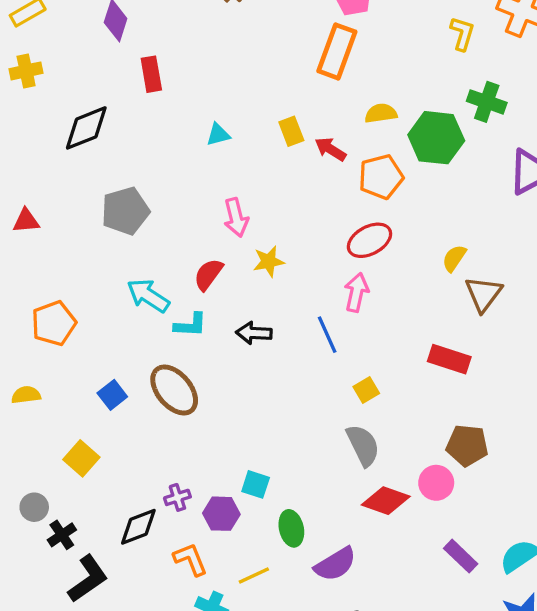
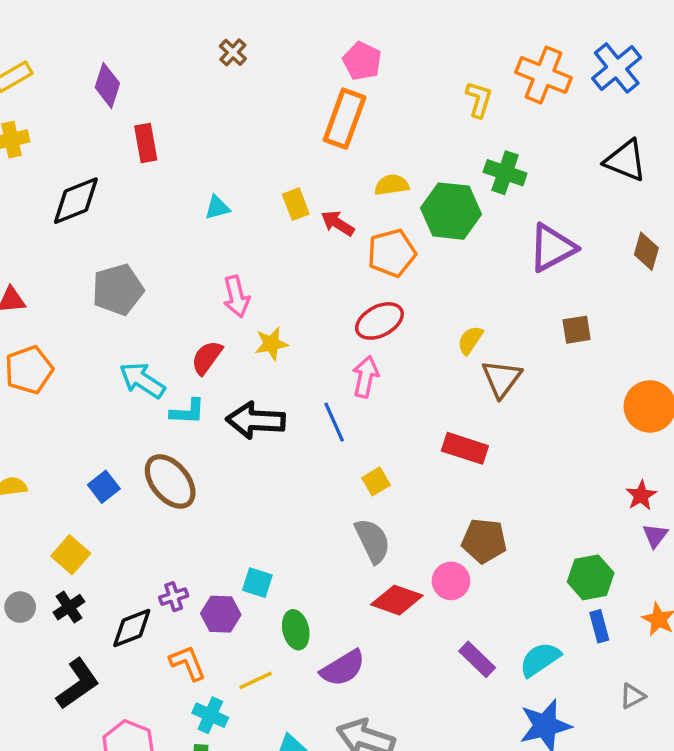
orange pentagon: (54, 323) -> (29, 370), moved
black arrow: (254, 333) -> (256, 420), size x1.5
black cross: (62, 535) -> (69, 607), moved

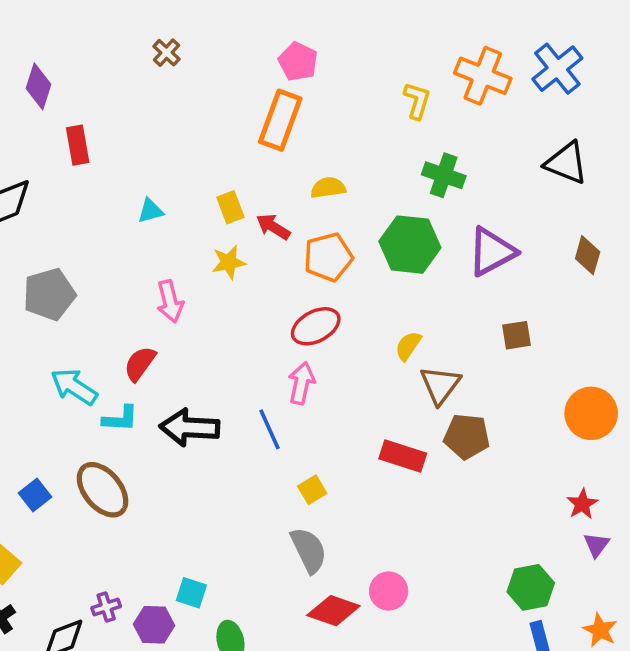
green hexagon: (451, 211) -> (410, 245), moved
yellow star: (271, 344) -> (229, 262), moved
brown pentagon: (484, 541) -> (467, 436), moved

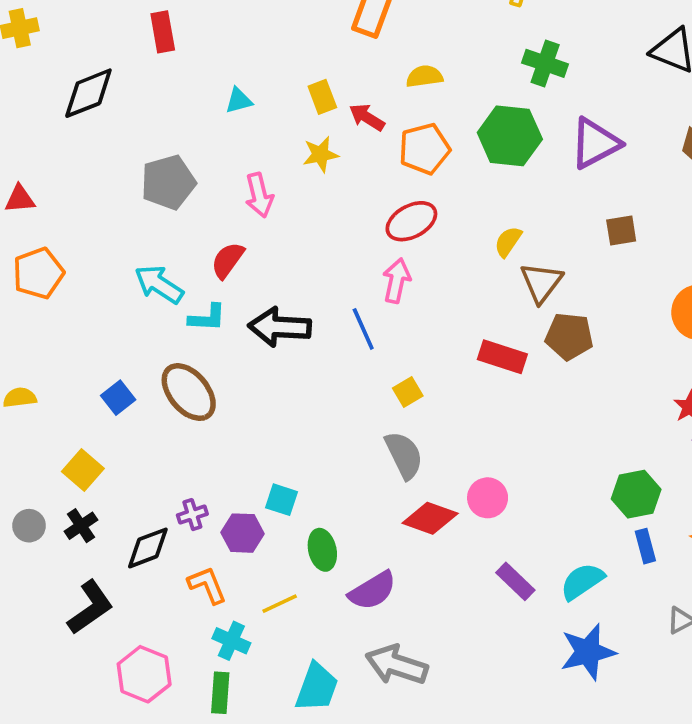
gray pentagon: (49, 294) -> (168, 182), moved

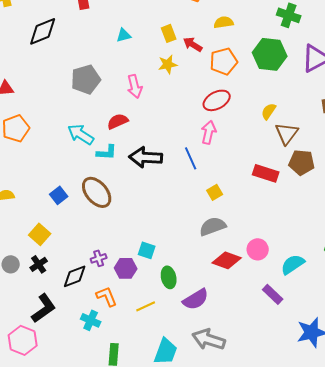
red semicircle: (228, 260) -> (118, 121), turned 30
gray semicircle: (404, 455) -> (213, 226), turned -84
cyan semicircle: (582, 581) -> (293, 264), moved
cyan cross: (231, 641) -> (91, 320), moved
pink hexagon: (144, 674) -> (23, 340), moved

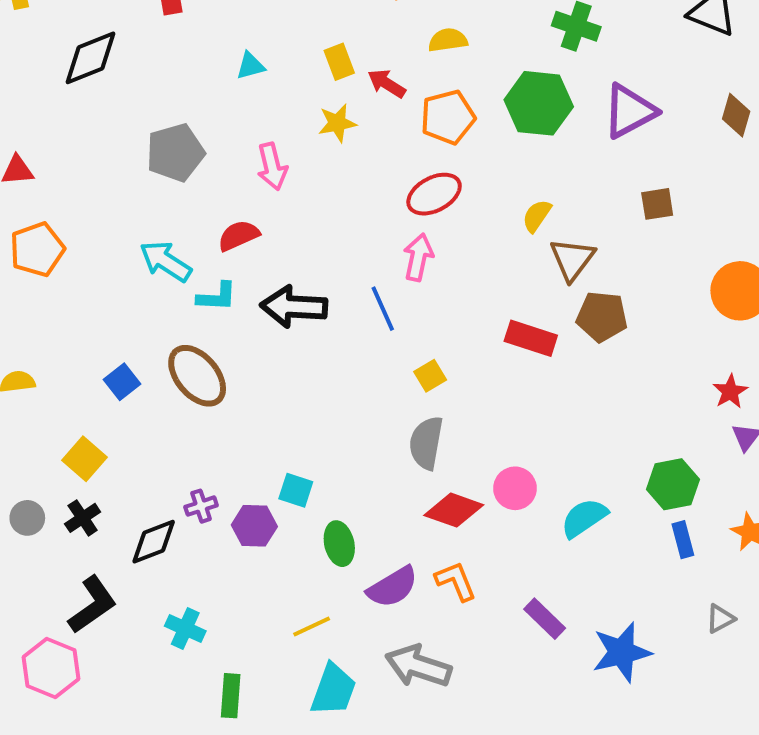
gray semicircle: (213, 226) -> (426, 443), turned -60
purple rectangle: (273, 294) -> (545, 619), moved
orange L-shape: (107, 296) -> (456, 581), moved
yellow line: (146, 306) -> (312, 627), moved

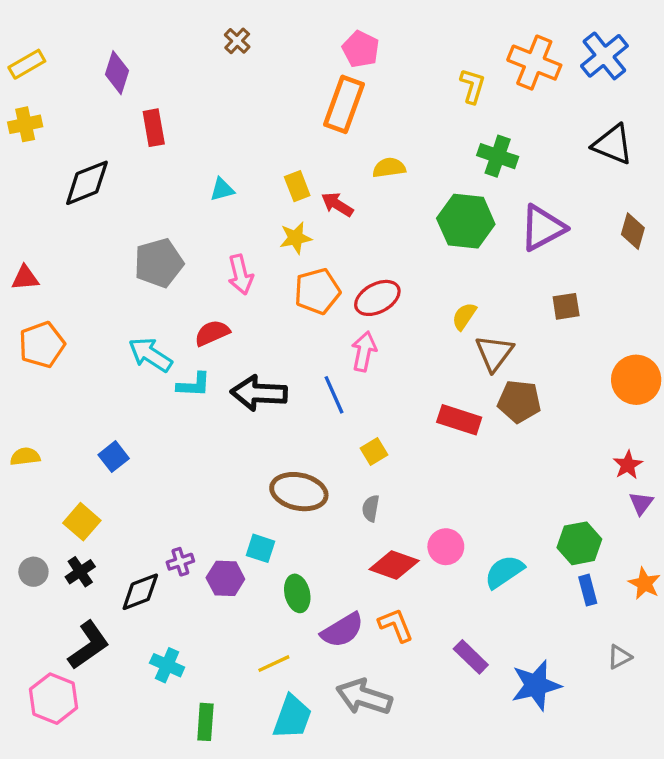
orange pentagon: (448, 117) -> (317, 291), moved
brown ellipse: (197, 376) -> (299, 492), moved, turned -38
gray semicircle: (426, 443) -> (371, 508), size x0.6

